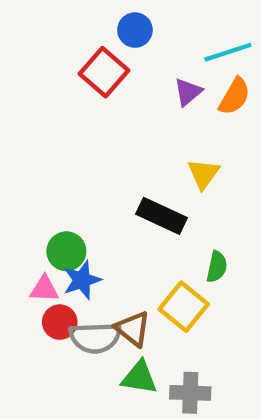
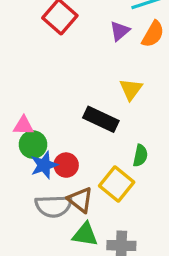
pink triangle: (44, 289) -> (24, 126), moved
red circle: (60, 322) -> (66, 165), moved

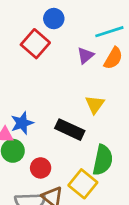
green semicircle: (140, 156) -> (103, 160), size x1.6
blue star: (44, 165) -> (22, 123), moved

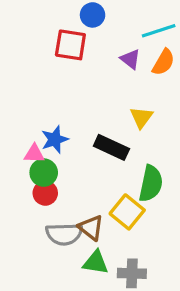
red square: (35, 44) -> (70, 45), turned -32
purple triangle: (86, 56) -> (130, 59), turned -42
red circle: (41, 168) -> (45, 193), moved

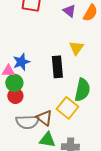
black rectangle: (111, 147) -> (57, 67), turned 60

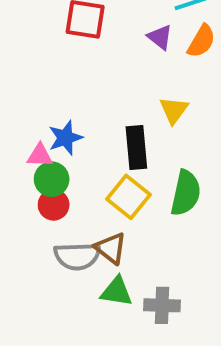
yellow square: (67, 108) -> (128, 197), moved

